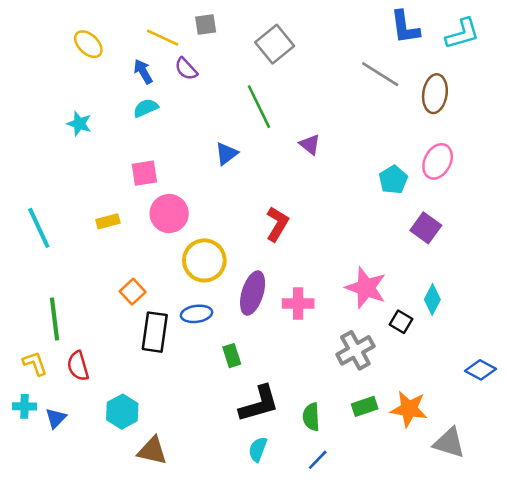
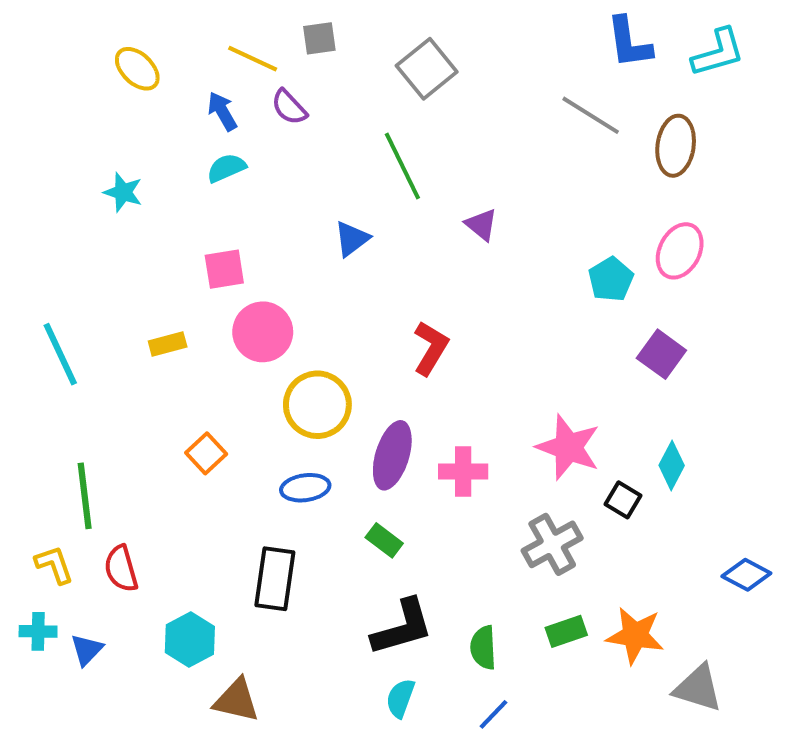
black rectangle: (155, 332) -> (275, 579), moved
green rectangle: (232, 356) -> (384, 540), moved, turned -35

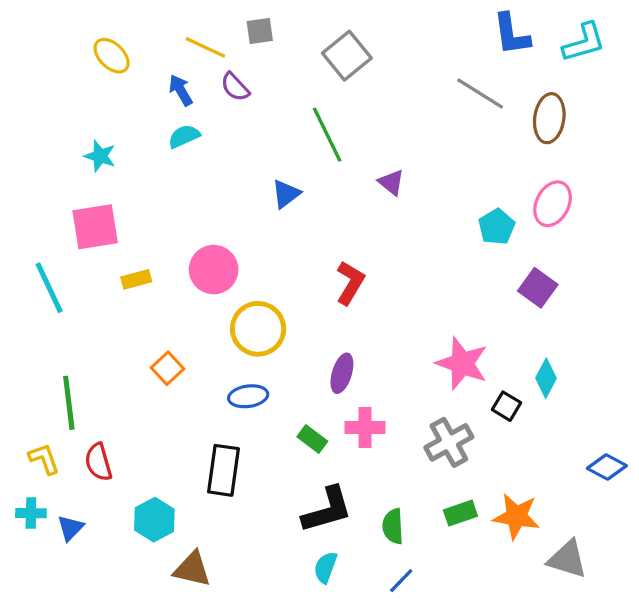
pink square: (224, 269) -> (95, 227), moved, size x1.4
purple ellipse: (392, 455) -> (342, 373), moved, size x0.7
pink cross: (463, 472) -> (365, 428), moved

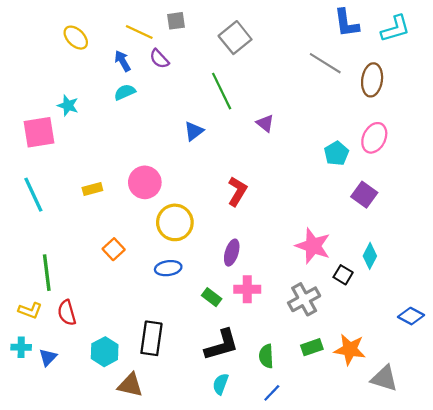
pink square: (95, 227) -> (39, 132), moved
yellow L-shape: (44, 459) -> (30, 310), turned 130
black rectangle: (223, 470) -> (151, 338), moved

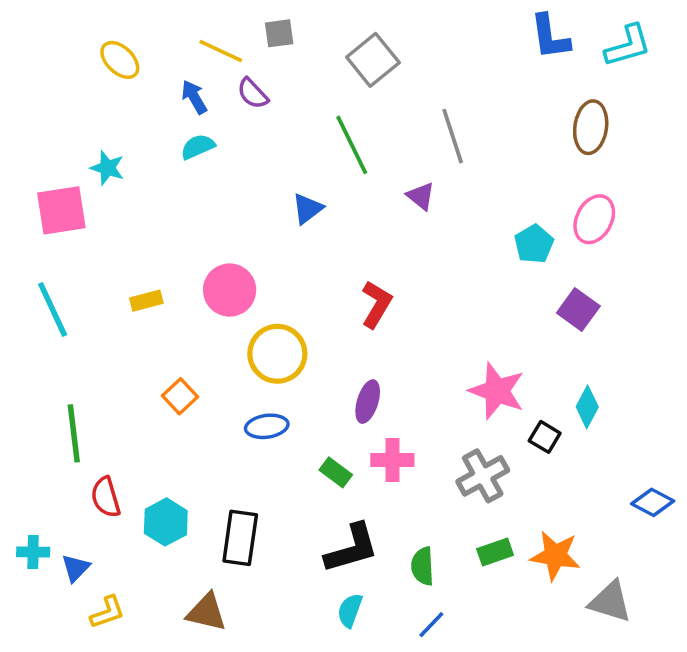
gray line: (325, 63) -> (453, 136), moved, turned 40
yellow L-shape: (30, 310) -> (107, 612), moved, turned -40
cyan hexagon: (105, 352) -> (166, 522), moved

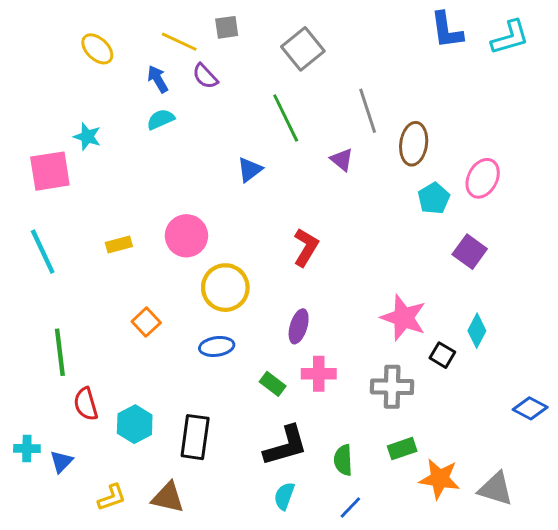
brown ellipse: (591, 127) -> (414, 144), moved
gray cross: (483, 476) -> (392, 387), turned 30
orange star: (555, 556) -> (440, 479), moved
yellow L-shape: (107, 612) -> (112, 497), moved

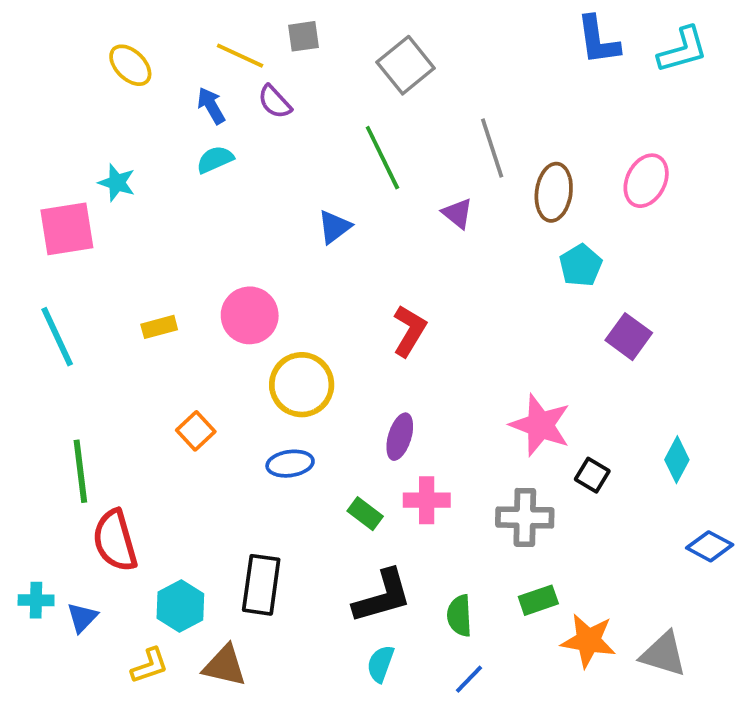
pink ellipse: (483, 178) -> (646, 181), moved
cyan diamond: (477, 331) -> (677, 460), moved
red semicircle: (86, 404) -> (115, 541), size x1.4
cyan hexagon: (135, 424) -> (180, 606), moved

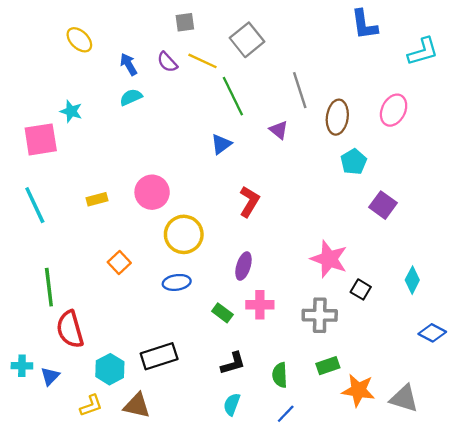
cyan L-shape: (683, 50) -> (423, 52), moved
yellow line: (240, 56) -> (202, 61), moved
blue triangle: (334, 227) -> (221, 144), moved
black rectangle: (261, 585) -> (159, 356), turned 64
black L-shape: (382, 596) -> (233, 363), size x0.7

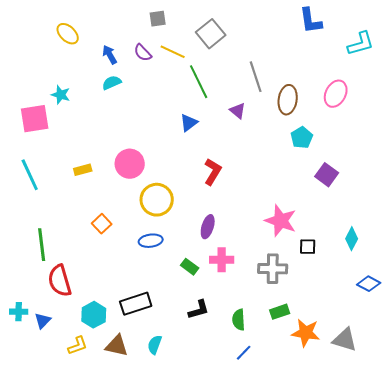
black square: (361, 289) -> (308, 247), turned -30
cyan semicircle: (232, 404) -> (155, 345), moved

